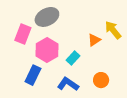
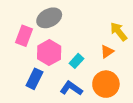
orange triangle: (94, 40) -> (107, 52), moved
orange circle: (101, 80) -> (106, 84), size x1.6

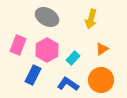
gray ellipse: (49, 18) -> (47, 17), turned 55
yellow arrow: (119, 32) -> (91, 19), moved, turned -126
pink rectangle: (24, 36) -> (18, 45), moved

